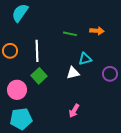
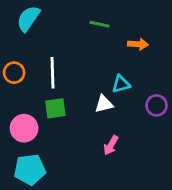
green line: (70, 34) -> (100, 24), moved
green square: (39, 76) -> (55, 108), turned 35
pink arrow: (74, 111) -> (111, 145), moved

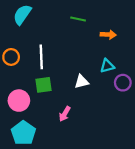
cyan triangle: (121, 84) -> (107, 66), moved
pink arrow: (111, 145) -> (65, 114), moved
cyan pentagon: (30, 170) -> (23, 133), turned -30

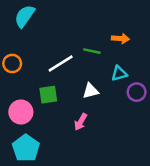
green line: (78, 19) -> (92, 51), moved
white line: (41, 57) -> (61, 63), moved, turned 60
pink arrow: (65, 114) -> (81, 122), moved

